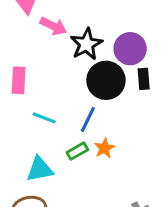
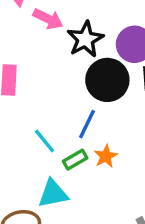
cyan line: (44, 118) -> (45, 141), moved, turned 30
cyan triangle: (40, 169) -> (53, 194), moved

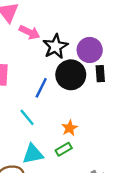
blue line: (87, 124) -> (41, 88), moved
green rectangle: (75, 160) -> (64, 149), moved

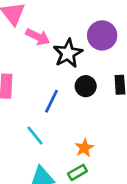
purple circle: (90, 50) -> (102, 35), moved
black circle: (71, 75) -> (86, 86), size x0.6

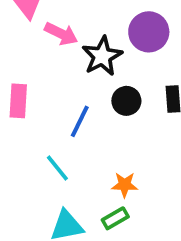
orange star: (84, 148) -> (125, 185), turned 30

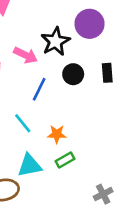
pink arrow: (61, 34) -> (25, 55), moved
orange star: (125, 185) -> (57, 134), moved

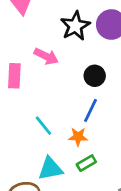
black star: (55, 41) -> (75, 26), moved
blue line: (39, 89) -> (91, 110), moved

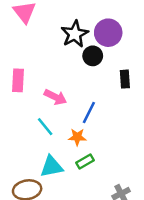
pink arrow: (46, 56) -> (55, 97), moved
black circle: (95, 76) -> (93, 56), moved

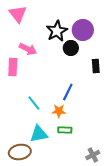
pink arrow: (55, 97) -> (28, 49), moved
green rectangle: (85, 161) -> (65, 130), turned 32

